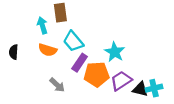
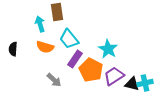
orange pentagon: (97, 74) -> (91, 70), turned 30

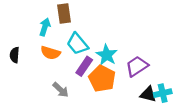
cyan arrow: (40, 24) -> (45, 27), turned 35
cyan star: (108, 49) -> (107, 55), moved
purple trapezoid: (114, 76) -> (137, 66), moved

